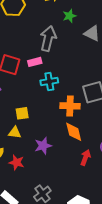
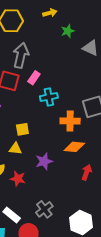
gray arrow: (48, 39) -> (21, 55), moved
pink rectangle: (35, 62) -> (34, 78), turned -40
orange diamond: (74, 132) -> (74, 147), turned -70

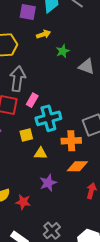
cyan cross: (49, 97) -> (48, 118), size x1.4
yellow square: (22, 129) -> (26, 135), moved
yellow triangle: (15, 149) -> (41, 153), moved

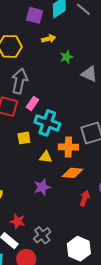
cyan cross: (48, 118) -> (47, 123), turned 30
yellow triangle: (41, 153) -> (46, 157), moved
red star: (23, 202) -> (18, 221), moved

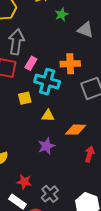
orange cross: (68, 147) -> (70, 64), moved

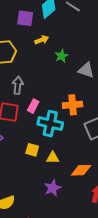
gray arrow: (16, 42) -> (18, 85), size x0.7
yellow square: (25, 98) -> (32, 150), moved, turned 32

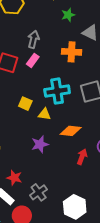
gray arrow: (18, 85) -> (33, 39), moved
orange cross: (73, 105) -> (72, 52), moved
cyan cross: (50, 124) -> (57, 91), moved, turned -30

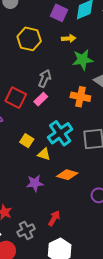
green star: (68, 15) -> (83, 60), size x1.5
cyan cross: (57, 91) -> (60, 133), turned -35
red arrow: (82, 157) -> (54, 218), moved

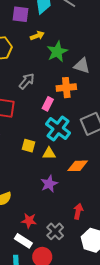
gray arrow: (45, 79) -> (27, 81), turned 36
pink rectangle: (41, 99) -> (48, 104), moved

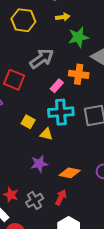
gray arrow: (27, 81) -> (42, 59), size x1.4
cyan cross: (58, 129) -> (61, 112), turned 35
orange diamond: (78, 166) -> (70, 173), moved
gray cross: (55, 231) -> (35, 200), moved

